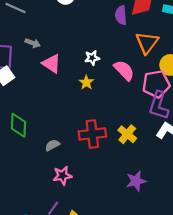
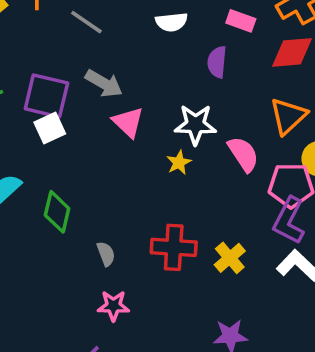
purple semicircle: (121, 15) -> (217, 62), moved
gray arrow: (33, 43) -> (104, 83), size x1.5
white star: (92, 58) -> (195, 125), size x1.6
gray semicircle: (52, 145) -> (106, 254), turned 88

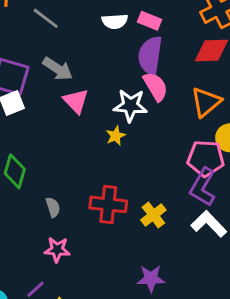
pink rectangle: (241, 21) -> (150, 21), moved
purple semicircle: (217, 62) -> (150, 56), size x1.5
pink semicircle: (243, 154) -> (156, 86), moved

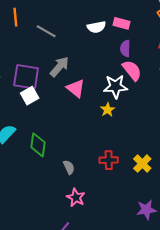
purple semicircle: (150, 56) -> (125, 48), size x0.6
gray arrow: (58, 69) -> (59, 67), turned -75
red cross: (108, 204) -> (109, 160), size x0.7
pink star: (57, 250) -> (76, 198), turned 30

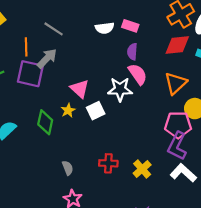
orange line: (15, 17) -> (26, 47), moved
gray arrow: (59, 67) -> (47, 58), moved
white square: (30, 96) -> (96, 111), moved
yellow star: (108, 110) -> (68, 110), moved
green diamond: (38, 145) -> (45, 122), moved

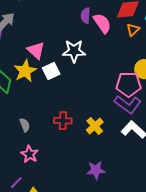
pink semicircle: (138, 74) -> (102, 23), moved
orange triangle: (176, 83) -> (133, 30), moved, size x0.6
yellow star: (68, 110) -> (25, 71), size x1.6
purple L-shape: (177, 146) -> (128, 104), turned -80

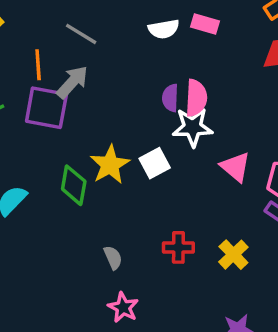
purple semicircle: (86, 16) -> (170, 98), moved
pink semicircle: (102, 23) -> (196, 98), moved, turned 40
pink triangle: (36, 50) -> (235, 167), moved

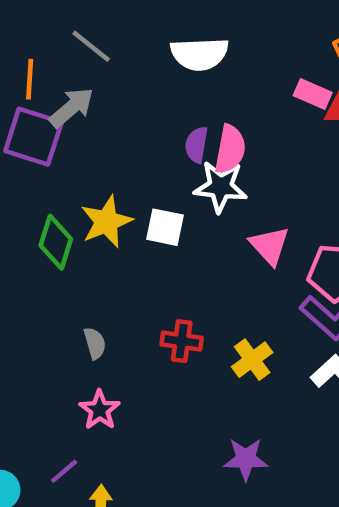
pink rectangle: (205, 24) -> (313, 94), moved
white semicircle: (164, 29) -> (199, 54), size x1.4
white square: (155, 163) -> (165, 227), turned 32

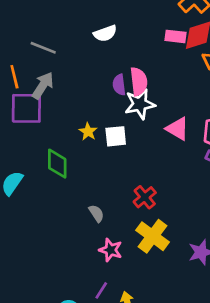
white semicircle: (199, 54) -> (105, 33), size x0.7
yellow star: (106, 222) -> (88, 132), moved, size x0.6
red cross: (182, 341) -> (145, 197), turned -30
yellow cross: (252, 360) -> (153, 236), moved, size x1.4

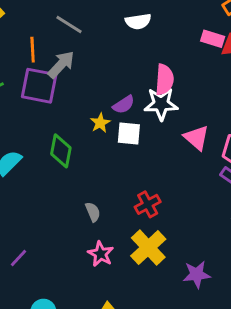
purple semicircle: (119, 85) -> (124, 105), moved, turned -126
purple line: (101, 290) -> (19, 258), moved

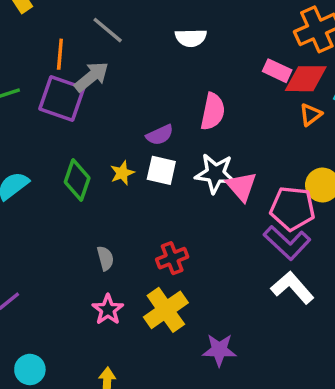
white star: (161, 104) -> (215, 173), moved
yellow star: (100, 123) -> (122, 173), moved

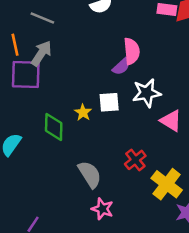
purple semicircle: (160, 135) -> (121, 67), moved
pink triangle: (241, 186) -> (171, 121), moved
gray semicircle: (105, 258) -> (90, 174), size x1.6
yellow cross: (166, 310) -> (167, 184), moved

